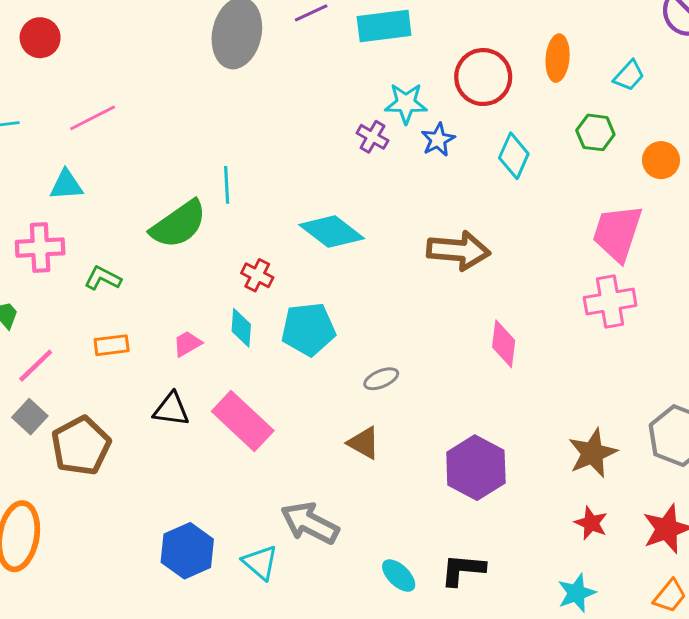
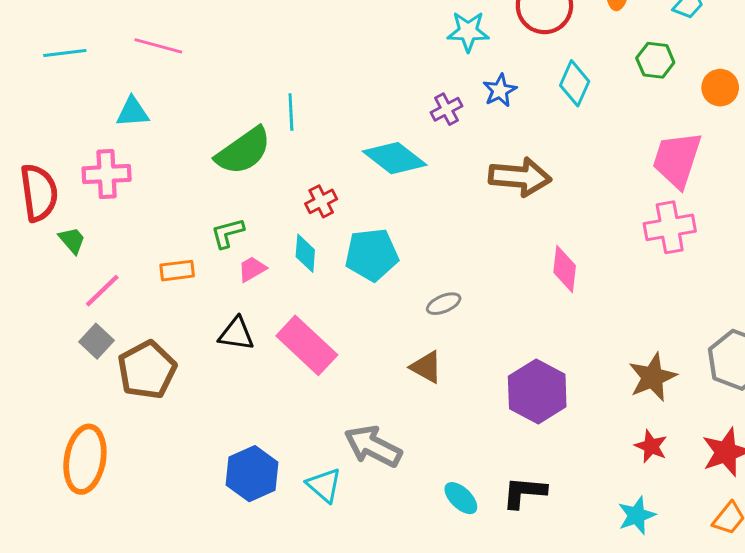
pink line: (93, 118) -> (158, 46), turned 42
purple cross: (372, 137) -> (446, 109), moved, turned 32
blue star: (438, 140) -> (500, 90), moved
red cross: (257, 275) -> (321, 201), turned 36
green L-shape: (103, 278) -> (228, 233), moved, turned -42

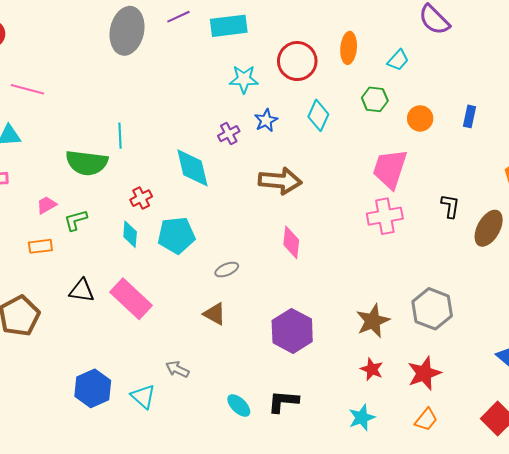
green semicircle: (243, 151) -> (87, 163), turned 42
cyan diamond: (395, 158) -> (192, 168), turned 39
pink trapezoid: (252, 269) -> (46, 205), moved
pink diamond: (565, 269) -> (291, 242), moved
gray arrow: (373, 446) -> (177, 369), size x0.6

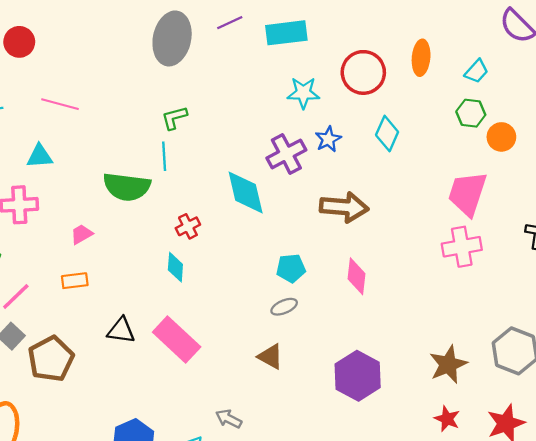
green hexagon: (375, 99) -> (471, 113), moved
purple cross: (229, 134) -> (286, 154), size x1.6
green L-shape: (76, 220) -> (174, 118), moved
cyan pentagon: (176, 235) -> (291, 268), moved, size x0.7

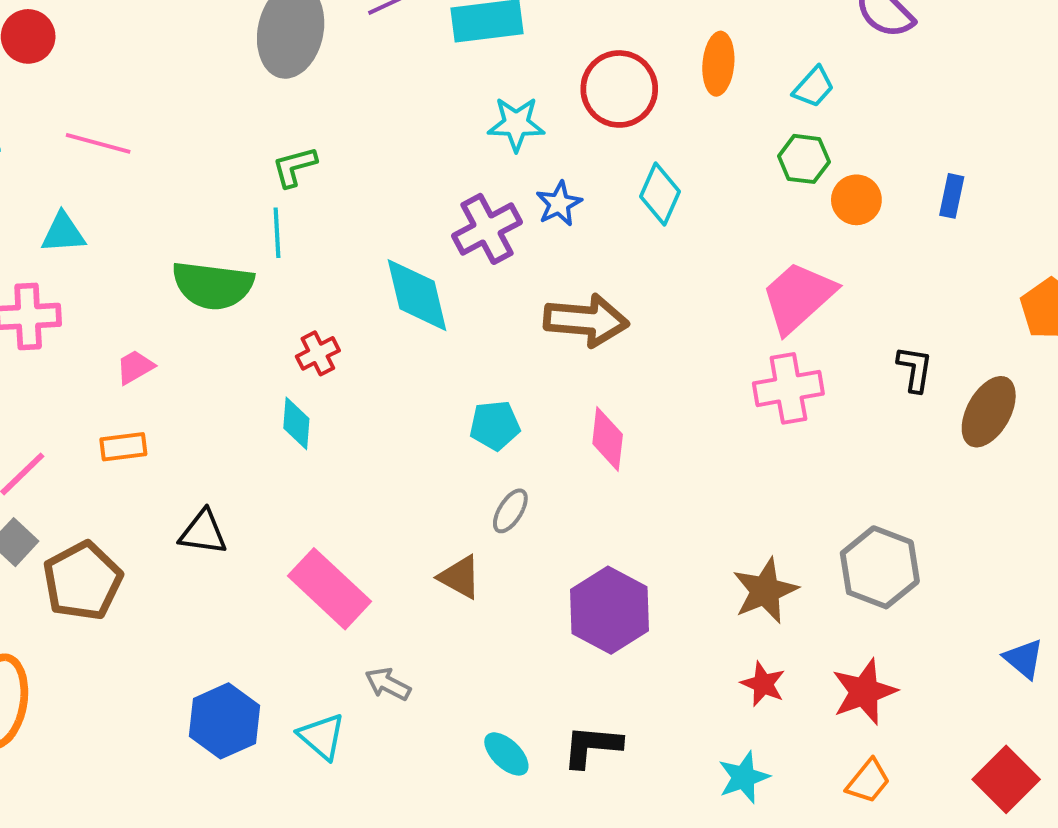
pink trapezoid: (467, 194) -> (798, 297), turned 30
gray ellipse: (284, 307) -> (510, 511), moved, turned -35
pink rectangle: (177, 340) -> (329, 589), moved

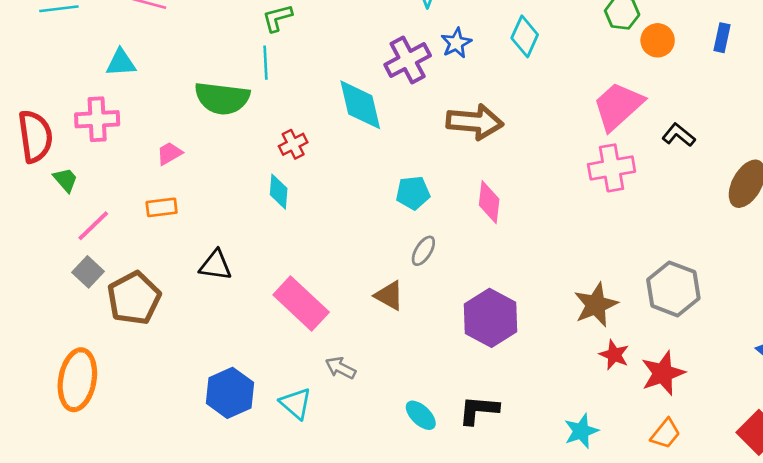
black L-shape: (915, 369) -> (679, 135), moved, turned -60
red star: (763, 684) -> (614, 355), moved

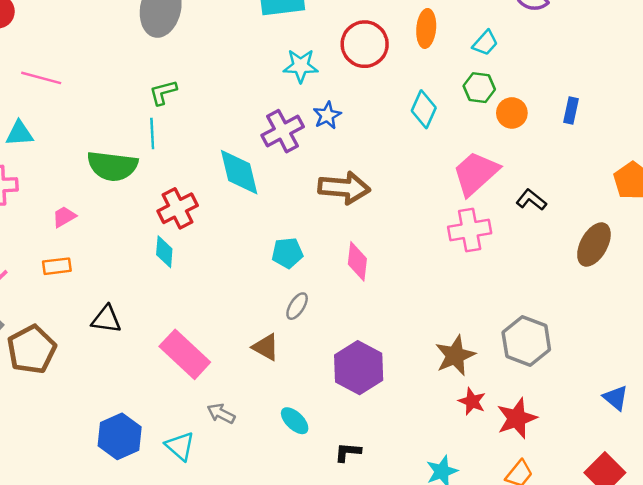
cyan diamond: (525, 36) -> (424, 109), moved
red cross: (293, 144) -> (178, 208), size x1.5
black L-shape: (479, 410) -> (348, 452), size x0.7
cyan ellipse: (421, 415) -> (295, 421), moved

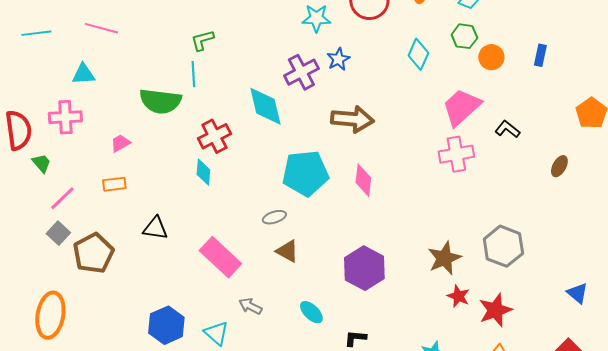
brown ellipse: (594, 244) -> (559, 166), size x0.6
cyan pentagon: (287, 253) -> (305, 173), size x1.8
gray ellipse: (297, 306) -> (274, 217), moved, turned 40

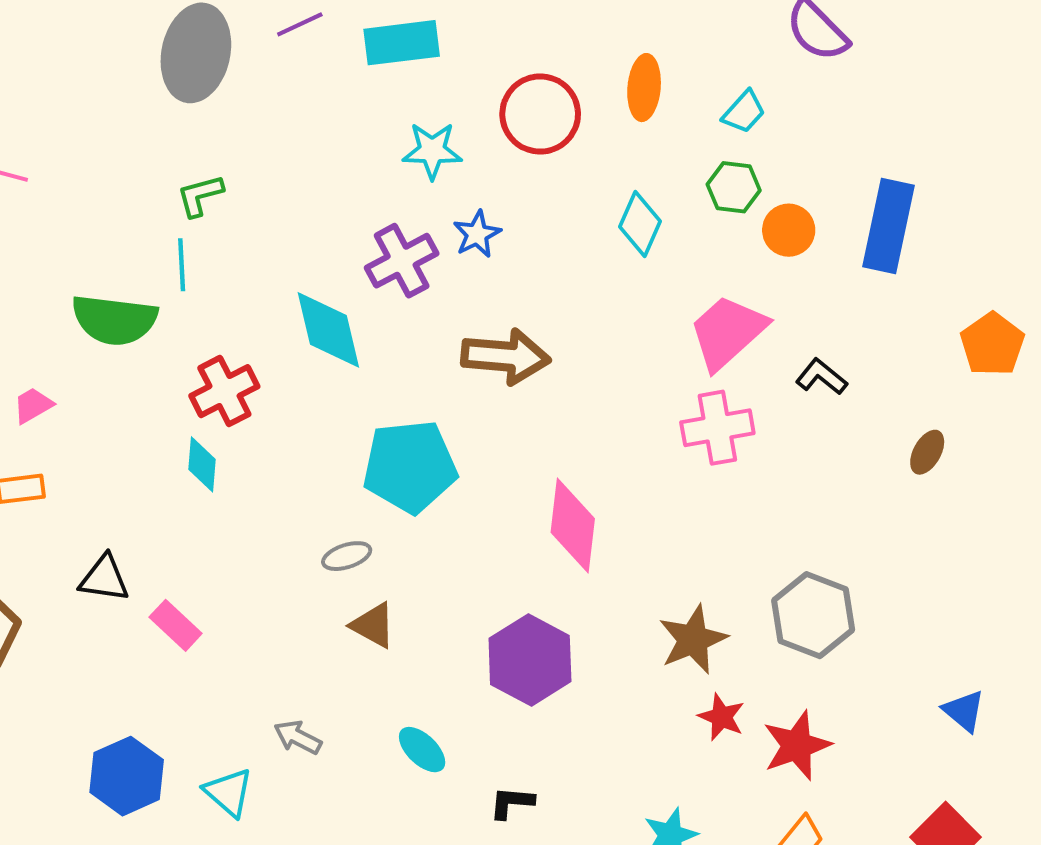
blue rectangle: (540, 55) -> (888, 226), size x2.0
pink diamond: (363, 180) -> (573, 525), moved, size x1.4
pink rectangle: (220, 257) -> (176, 625), moved, size x0.6

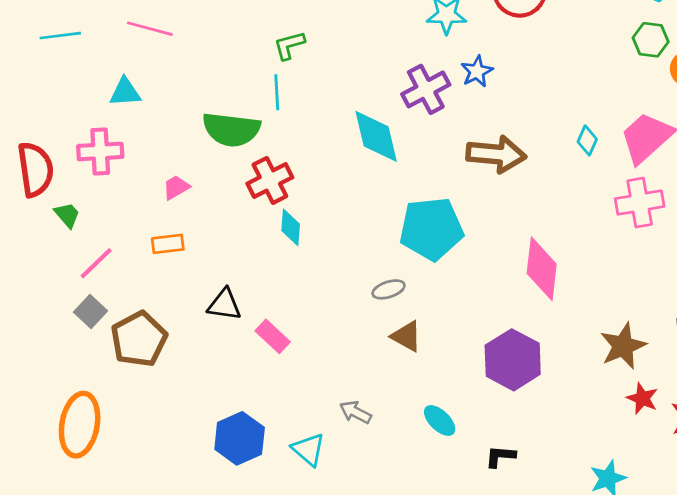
cyan diamond: (640, 224) -> (587, 140), moved, size x0.7
red cross: (224, 391) -> (270, 180), moved

